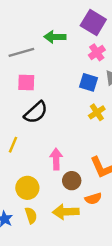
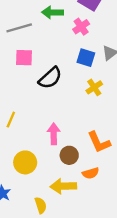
pink cross: (97, 52) -> (81, 27), moved
black semicircle: (36, 112) -> (50, 78), moved
yellow semicircle: (31, 215) -> (41, 205), moved

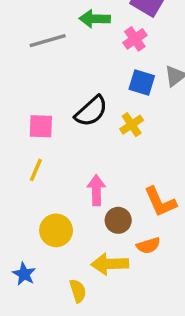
pink square: (24, 58) -> (41, 126), moved
yellow cross: (94, 87) -> (132, 125), moved

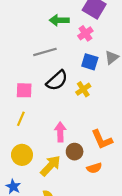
gray line: (48, 41) -> (45, 52), moved
yellow circle: (56, 230) -> (22, 155), moved
yellow arrow: (110, 264) -> (50, 166), moved, turned 135

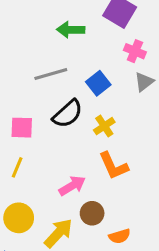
pink cross: (85, 33) -> (135, 51), moved, turned -32
blue square: (90, 62) -> (98, 83), moved, turned 35
pink arrow: (60, 132) -> (72, 186), turned 60
orange L-shape: (102, 140) -> (113, 166), moved

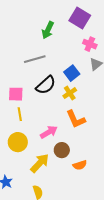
green arrow: (71, 30) -> (48, 30), turned -66
blue square: (98, 83) -> (72, 73), moved
yellow line: (17, 167) -> (20, 114), moved, turned -32
yellow circle: (19, 218) -> (18, 142), moved

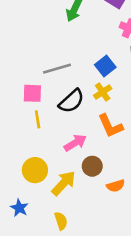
gray line: (35, 59) -> (57, 69), moved
black semicircle: (46, 85) -> (71, 101), moved
yellow circle: (18, 142) -> (35, 170), moved

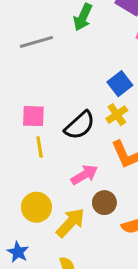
gray line: (57, 69) -> (36, 42), moved

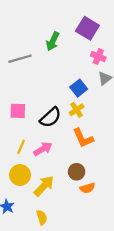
yellow line: (40, 147) -> (21, 147), moved, turned 32
pink arrow: (84, 175) -> (43, 149), moved
brown circle: (104, 203) -> (77, 172), moved

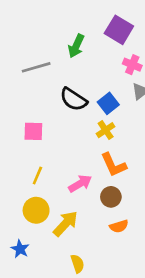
black semicircle: (50, 117) -> (73, 99), moved, turned 75
pink arrow: (43, 149) -> (80, 184), moved
brown circle: (77, 172) -> (111, 197), moved
yellow semicircle: (42, 217) -> (77, 264), moved

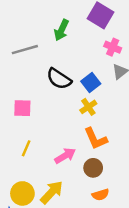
yellow circle: (36, 210) -> (22, 193), moved

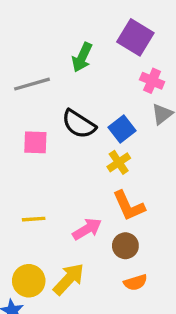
pink square: (22, 108) -> (35, 142), moved
yellow line: (26, 148) -> (34, 219), turned 63

